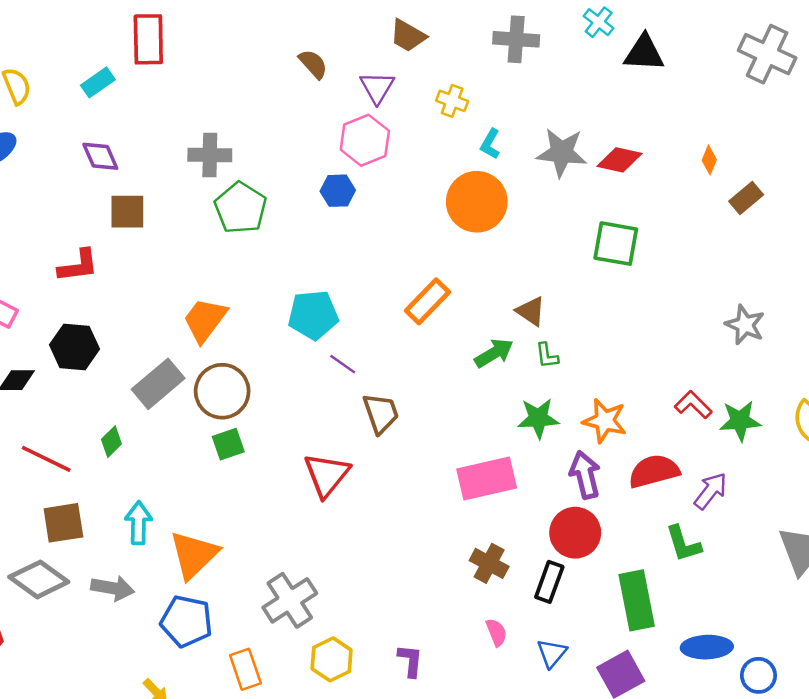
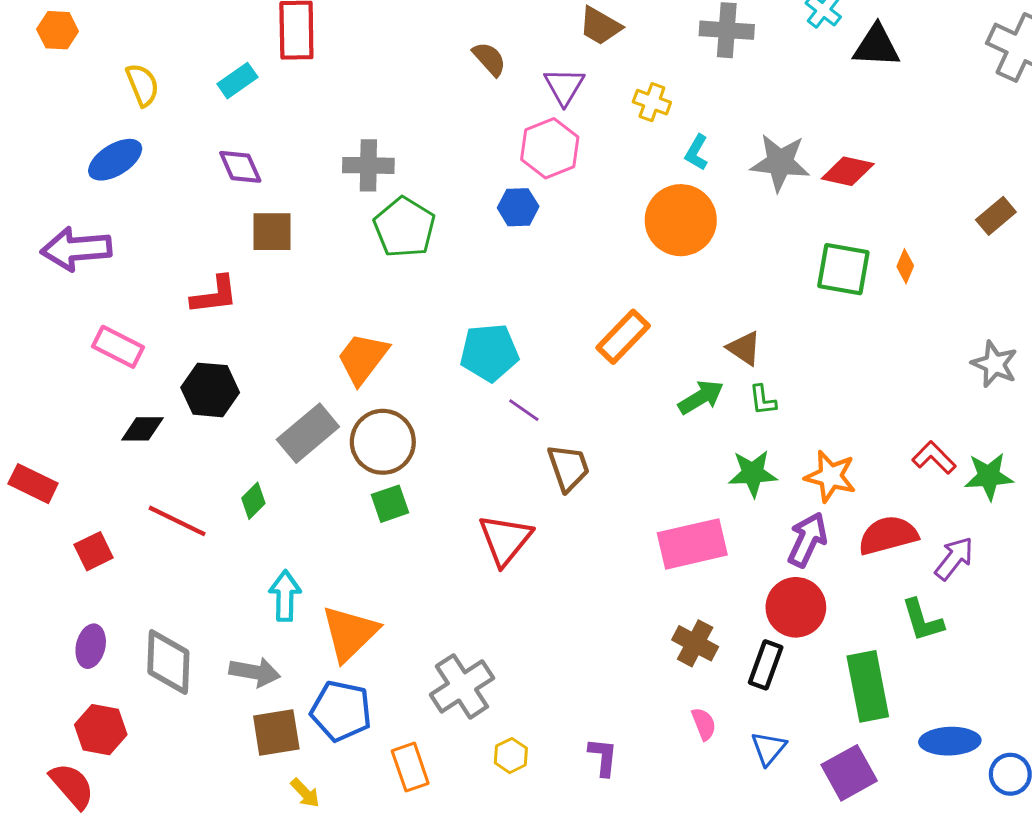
orange diamond: (709, 160) -> (905, 266), moved
purple arrow: (585, 475) -> (807, 540), turned 39
brown square: (63, 523) -> (276, 733), moved
gray diamond: (39, 579) -> (168, 662), turned 56
yellow hexagon: (332, 659) -> (511, 756), size x0.7

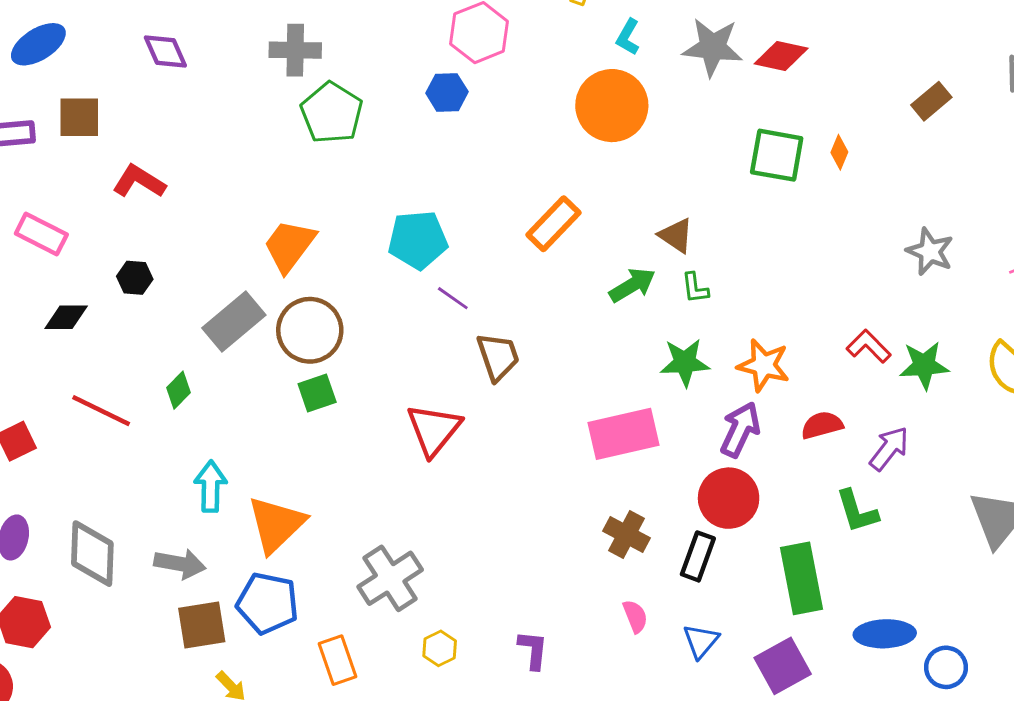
brown square: (272, 232) -> (79, 117), moved
red L-shape: (214, 295) -> (139, 181), turned -141
black hexagon: (210, 390) -> (135, 278), size x0.6
red semicircle: (888, 535) -> (822, 425), size x0.7

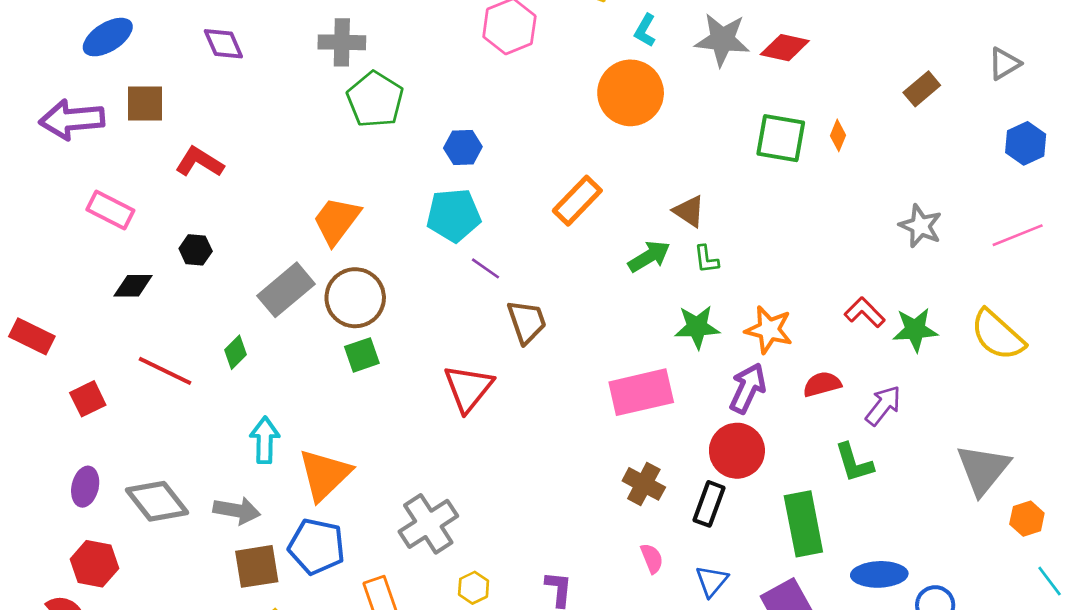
blue hexagon: (447, 92) -> (463, 147), moved
gray diamond: (92, 554) -> (157, 501), turned -40

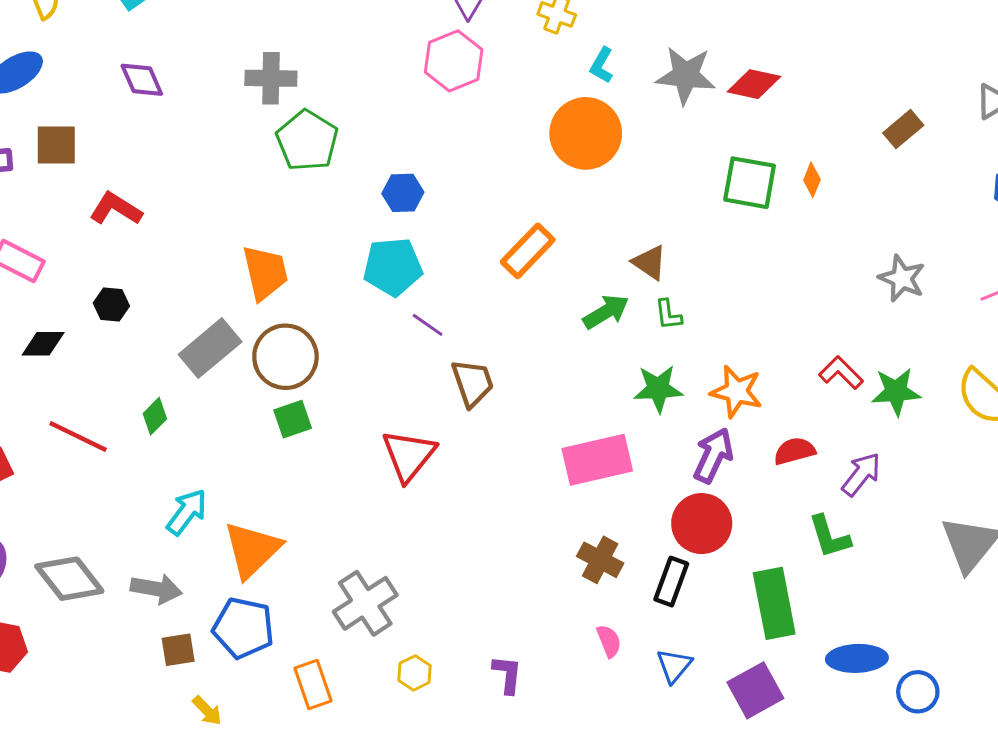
orange trapezoid: (337, 221) -> (265, 273), turned 130
cyan arrow: (265, 440) -> (187, 512), turned 36
brown square: (257, 566) -> (178, 650), size x0.7

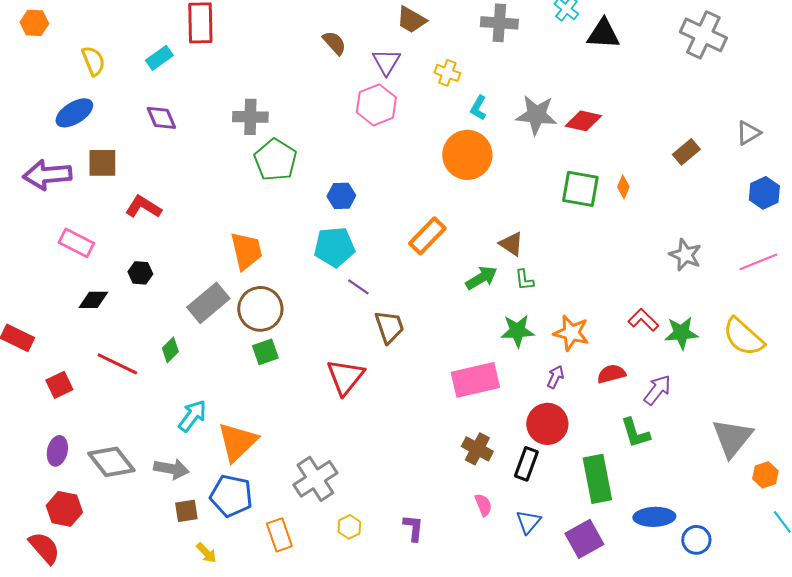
purple arrow: (713, 455) -> (555, 377), size x0.6

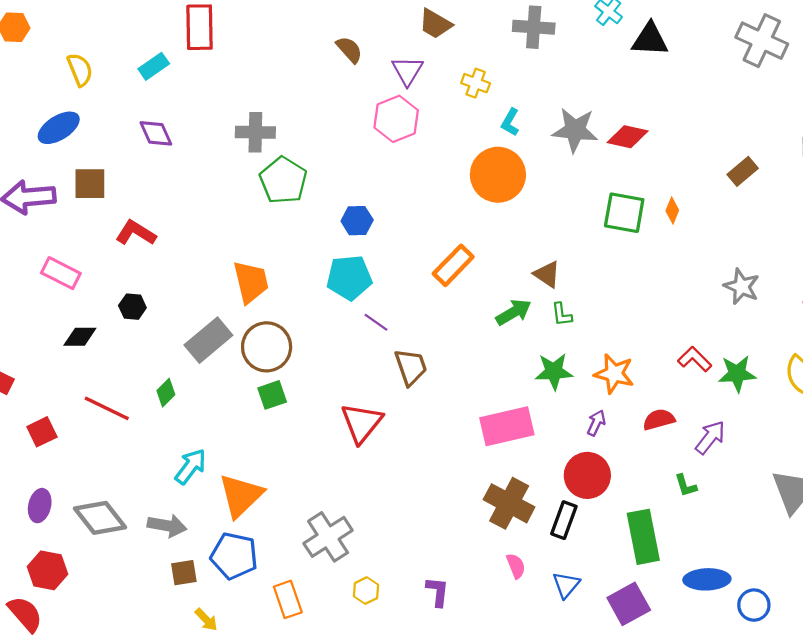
green L-shape: (635, 433) -> (686, 485), size x0.7
brown cross: (477, 449) -> (509, 503), size x1.4

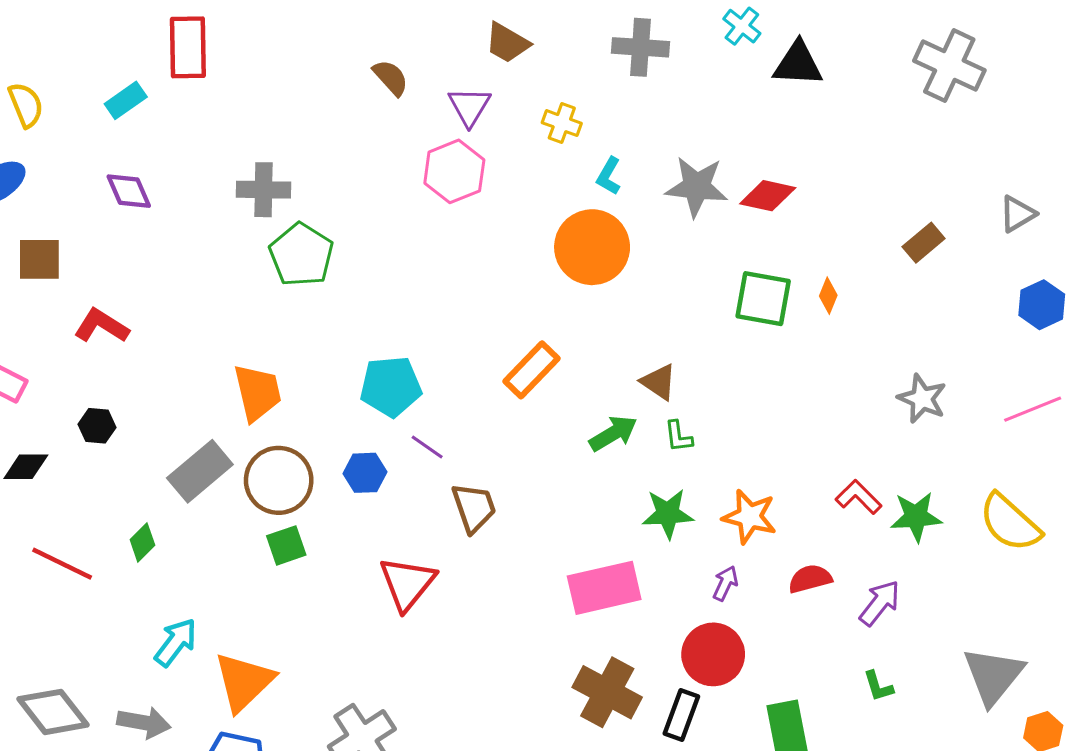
blue hexagon: (357, 221) -> (365, 473), moved
green L-shape: (686, 485) -> (878, 686), moved

